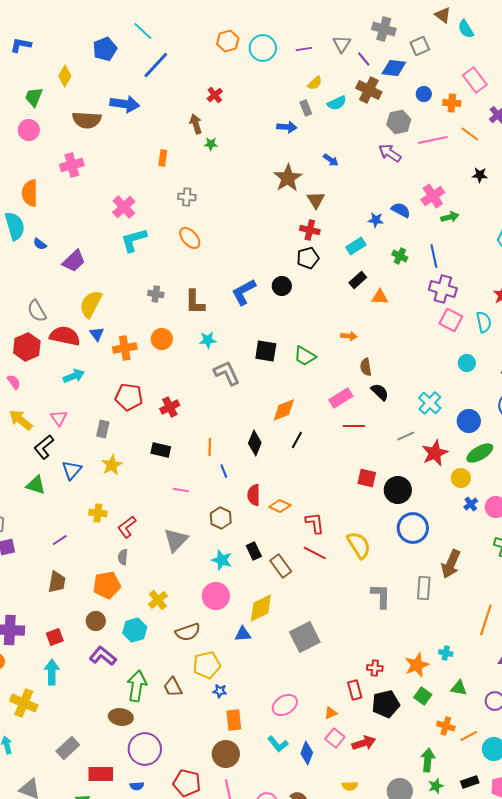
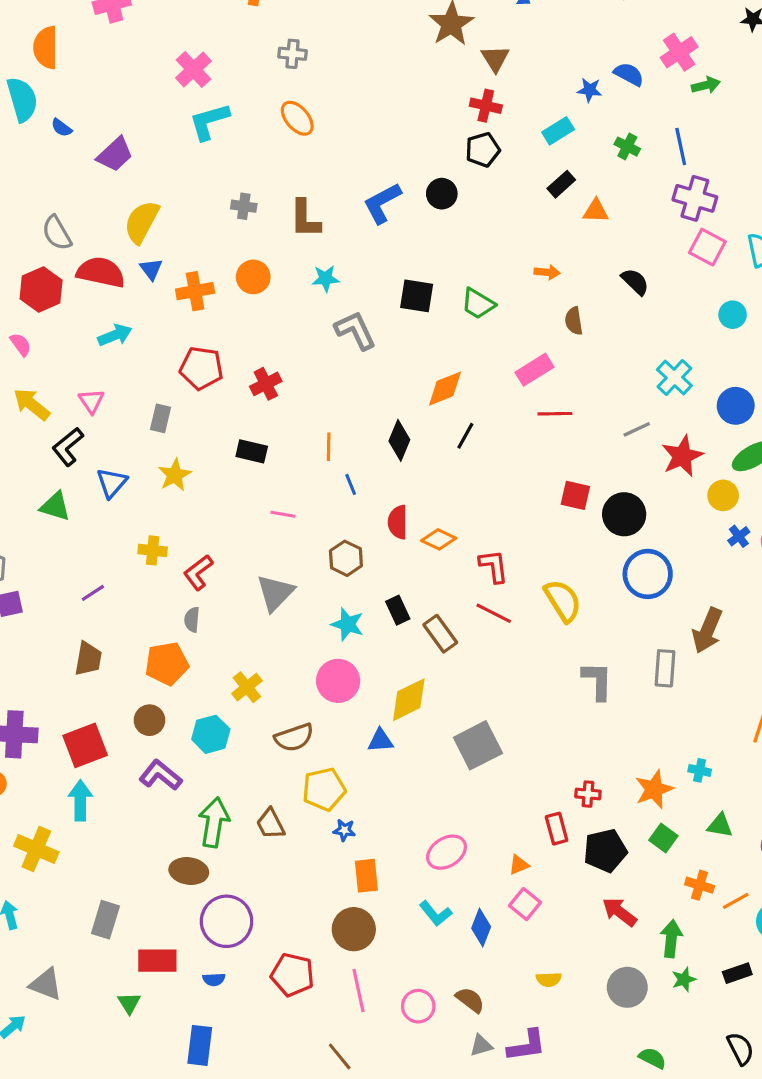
black semicircle: (380, 392) -> (635, 282), moved
red square: (55, 637) -> (85, 745), size x1.6
red arrow: (364, 743) -> (619, 912), moved, turned -125
gray rectangle: (68, 748) -> (105, 920), turned -30

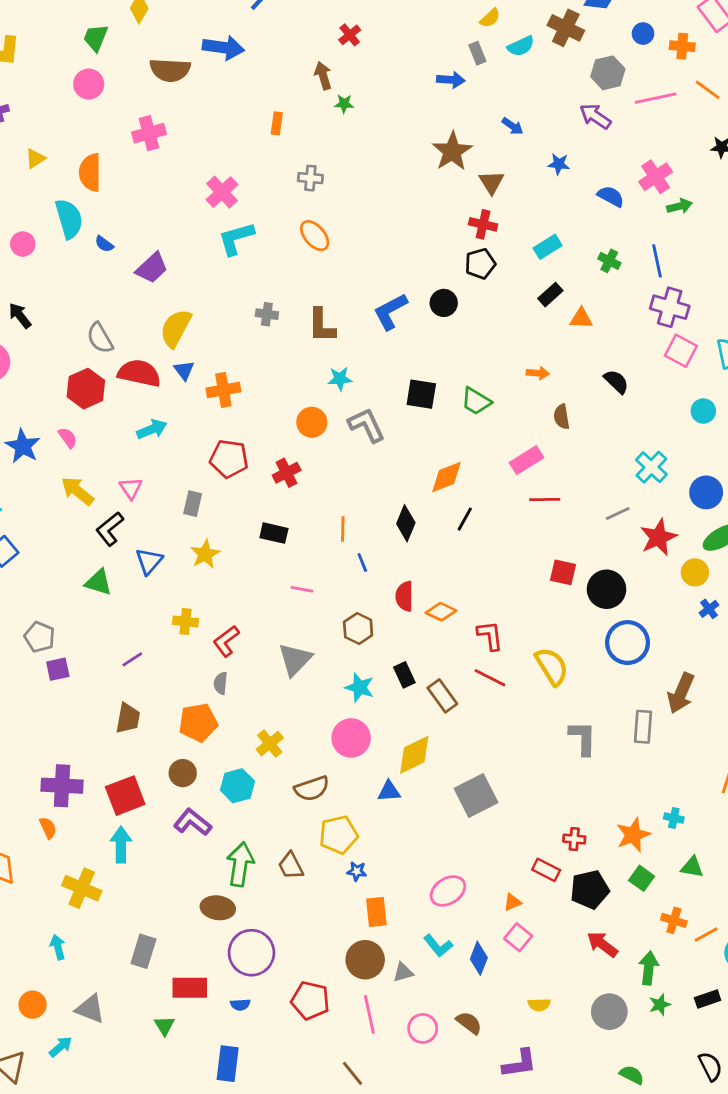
blue star: (590, 90) -> (559, 164), moved
orange circle: (253, 277) -> (312, 422), moved
red rectangle: (557, 829) -> (546, 870), turned -48
gray triangle: (481, 1045) -> (403, 972), moved

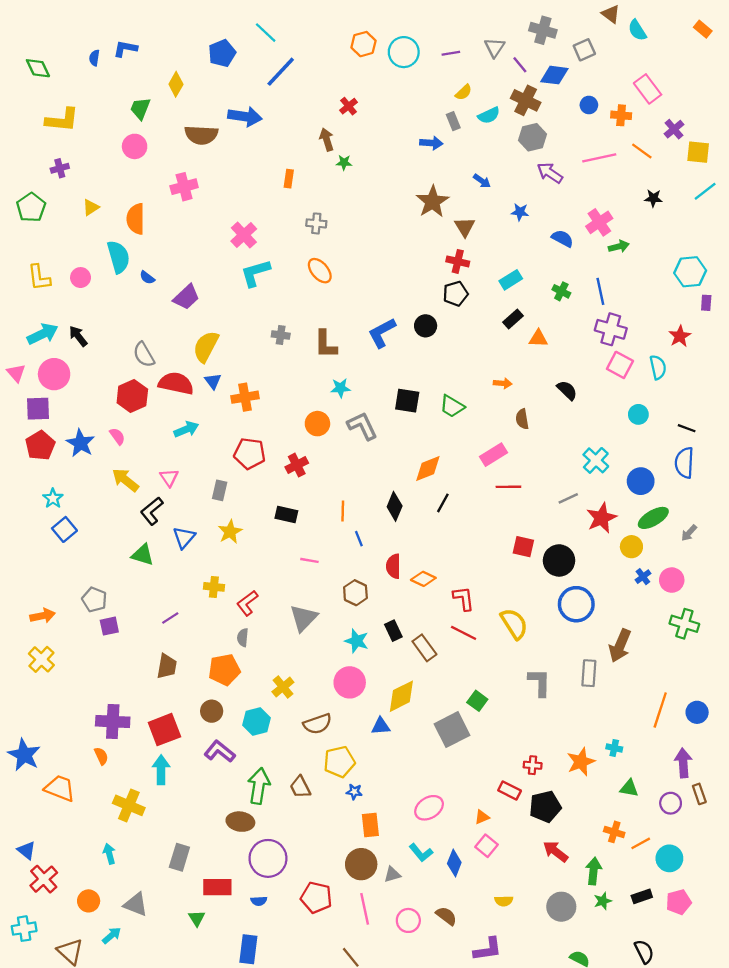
gray hexagon: (608, 73) -> (533, 137), moved
green square: (642, 878) -> (477, 701), moved

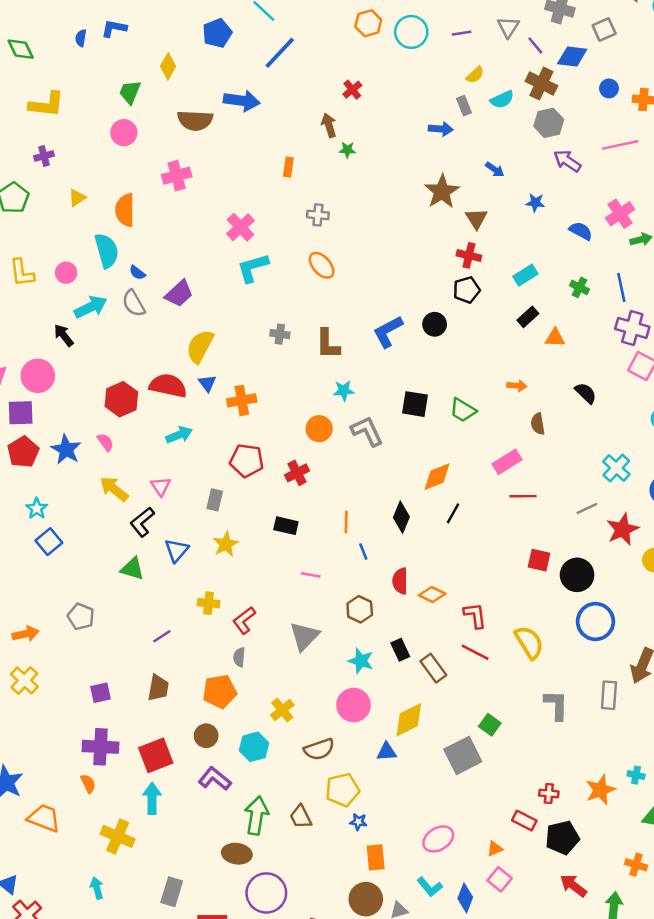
cyan arrow: (43, 334) -> (91, 307), moved
gray semicircle: (144, 355) -> (134, 303), moved
purple square: (109, 626) -> (100, 693), moved

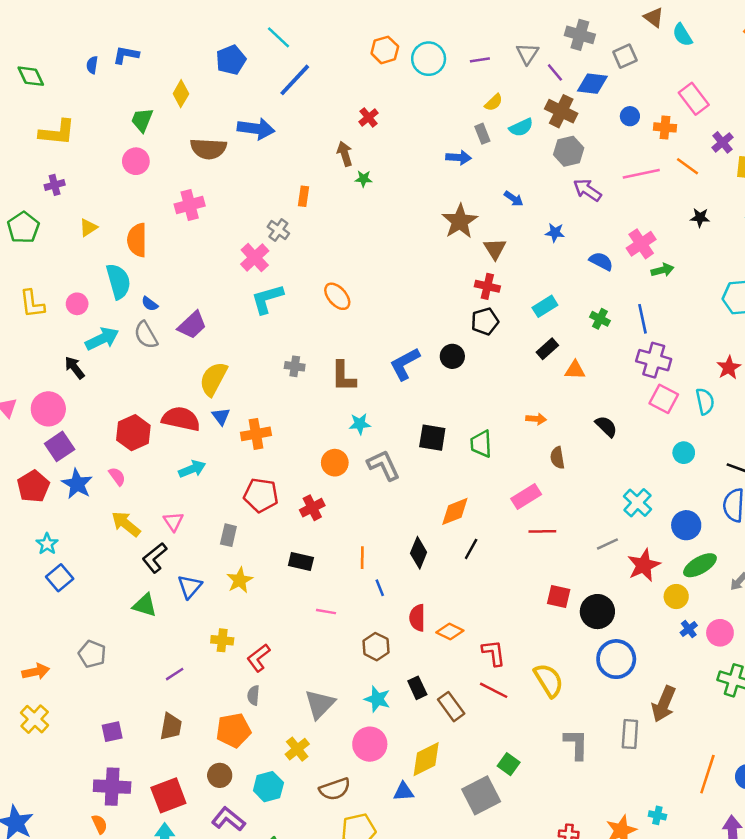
gray cross: (318, 215) -> (278, 230), moved, turned 30
green trapezoid: (463, 410) -> (481, 444), turned 56
purple square: (21, 413) -> (60, 446), moved, turned -32
gray triangle: (304, 636) -> (320, 704), moved

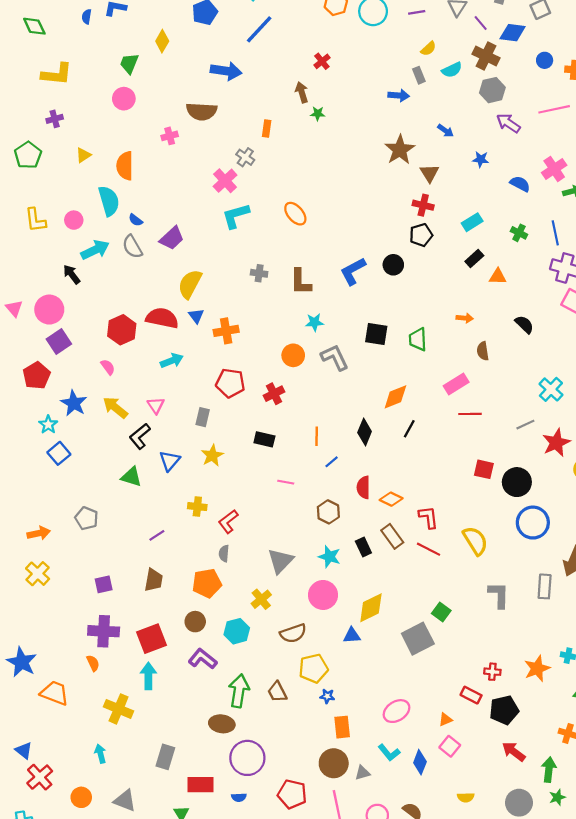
brown semicircle: (208, 149) -> (202, 111), moved
pink cross: (190, 205) -> (170, 136), size x0.7
blue star: (77, 484) -> (74, 403), moved
blue line: (380, 588) -> (332, 462), turned 72
brown rectangle: (451, 707) -> (392, 536), moved

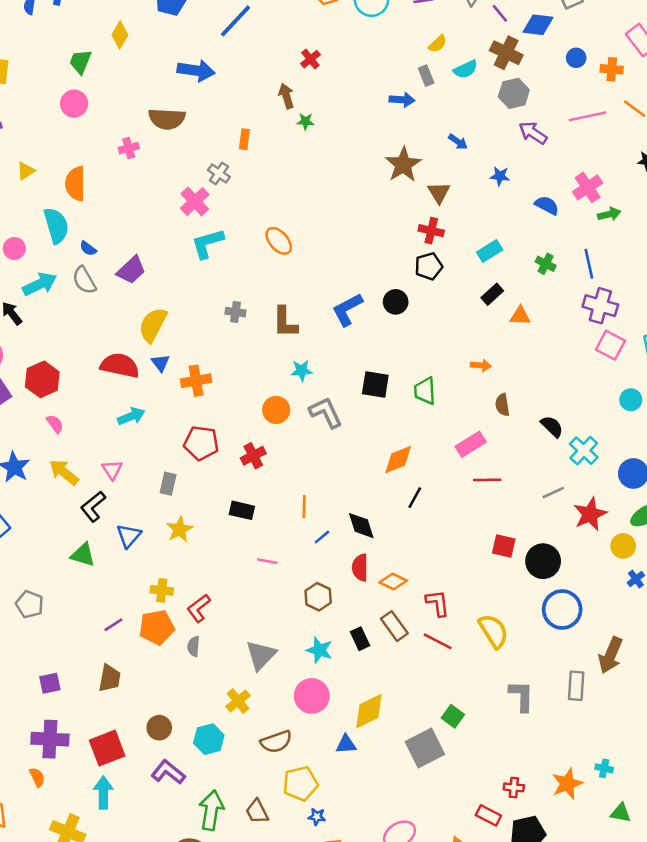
black semicircle: (524, 324) -> (552, 426), moved
red hexagon: (122, 330) -> (42, 379), moved
black diamond: (365, 432) -> (361, 526), moved, turned -40
orange pentagon: (207, 583) -> (157, 627), moved

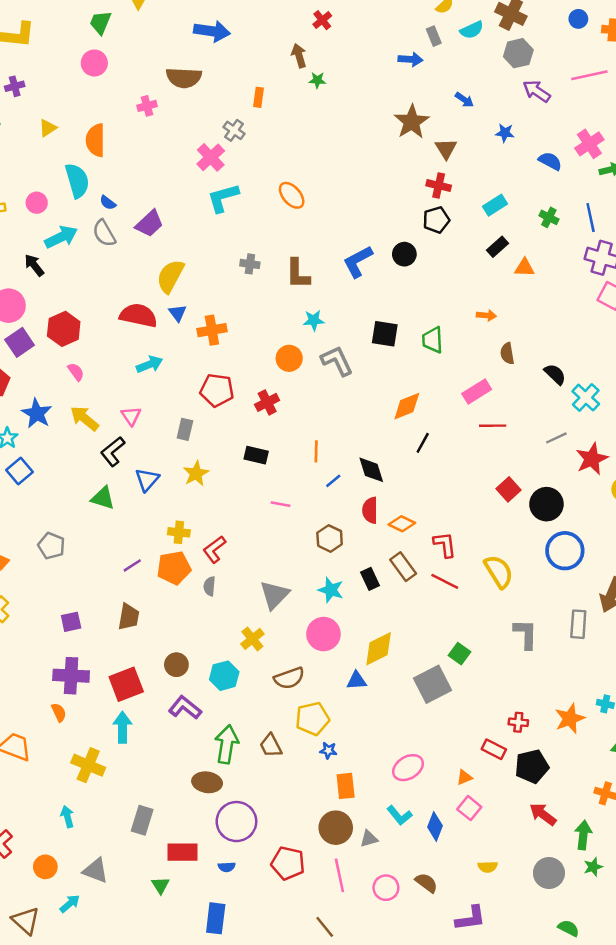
red square: (504, 546) -> (508, 489), turned 35

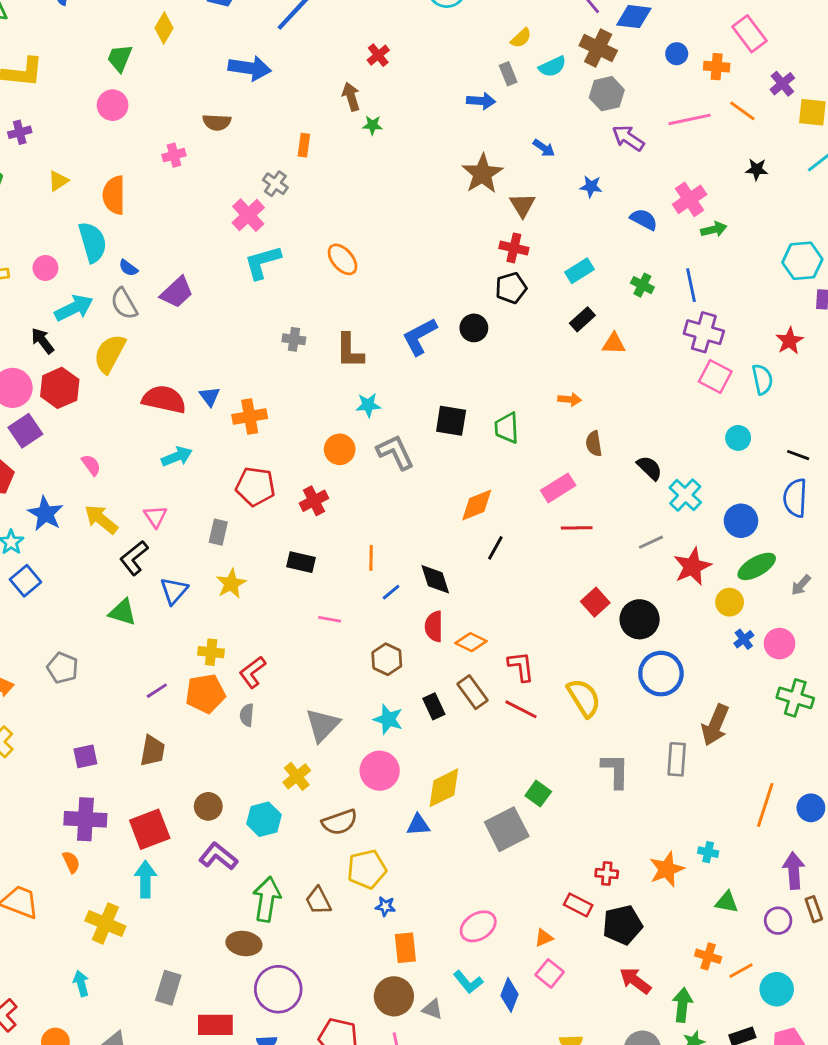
brown semicircle: (184, 78) -> (217, 122), size x0.7
yellow semicircle: (170, 276) -> (110, 354), moved
red hexagon: (64, 329) -> (60, 388), moved
gray triangle: (369, 839) -> (432, 1009), turned 36

